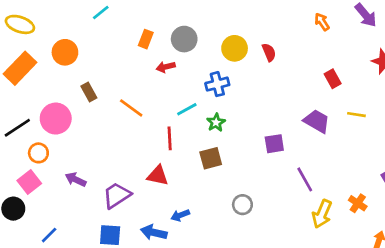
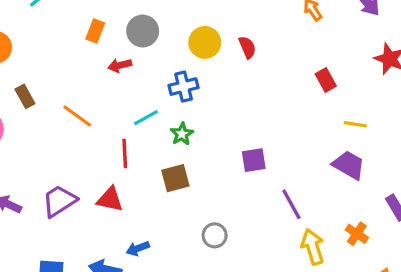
purple trapezoid: (317, 121) -> (349, 165), moved
purple trapezoid: (117, 195) -> (59, 201), moved
yellow arrow: (322, 214) -> (313, 247), turned 140

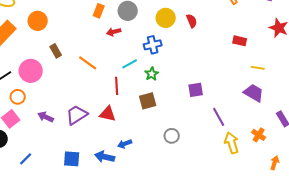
red rectangle: (326, 80) -> (240, 41), turned -48

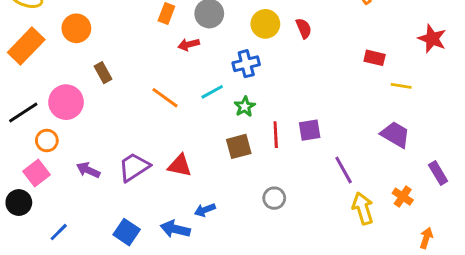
orange line: (88, 63) -> (165, 98), moved
yellow line: (258, 68) -> (401, 86), moved
red line: (117, 86) -> (276, 135), moved
blue square: (72, 159) -> (127, 232), turned 30

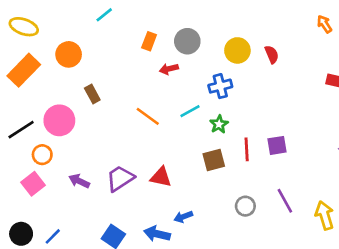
purple line: (344, 170) -> (285, 201), moved
black circle: (19, 203) -> (21, 234), moved

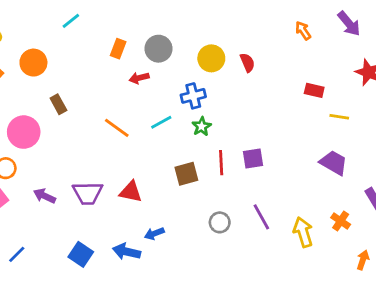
green star: (219, 124) -> (202, 126), moved
purple trapezoid: (120, 178) -> (88, 193), turned -148

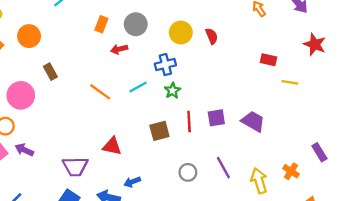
purple trapezoid: (334, 163) -> (253, 121), moved
purple trapezoid: (88, 193) -> (75, 166), moved
purple arrow: (45, 196) -> (24, 150), moved

